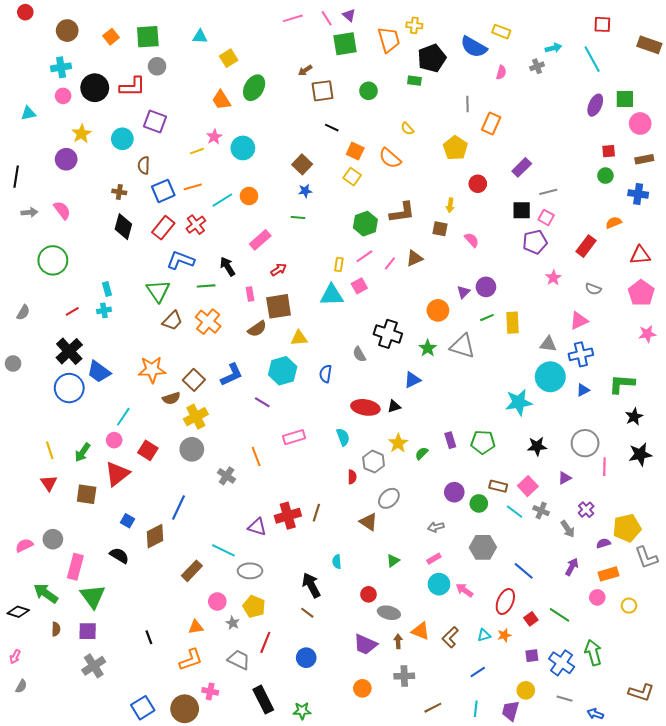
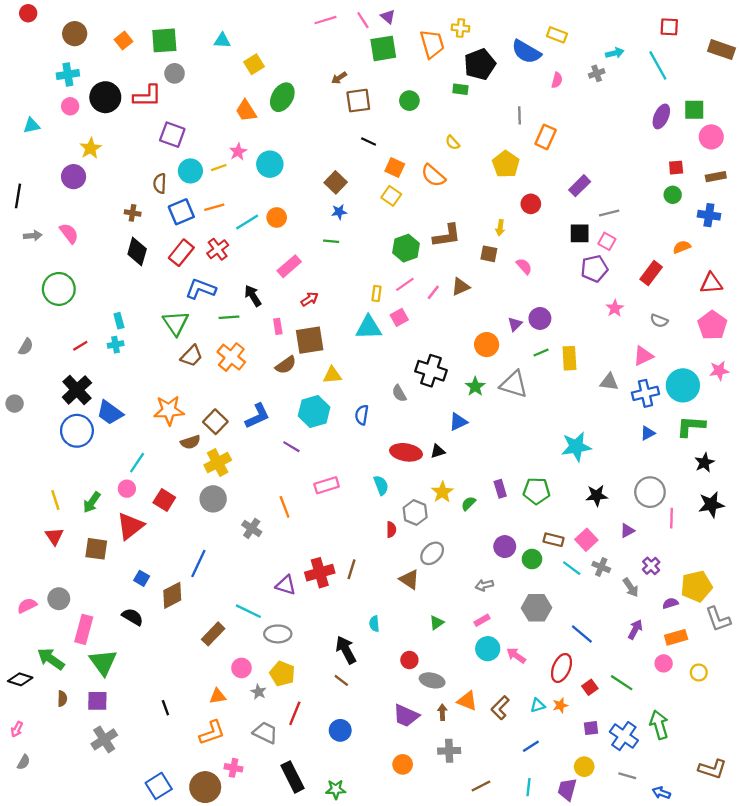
cyan circle: (122, 139) -> (190, 171), moved
cyan circle: (550, 377) -> (683, 385), moved

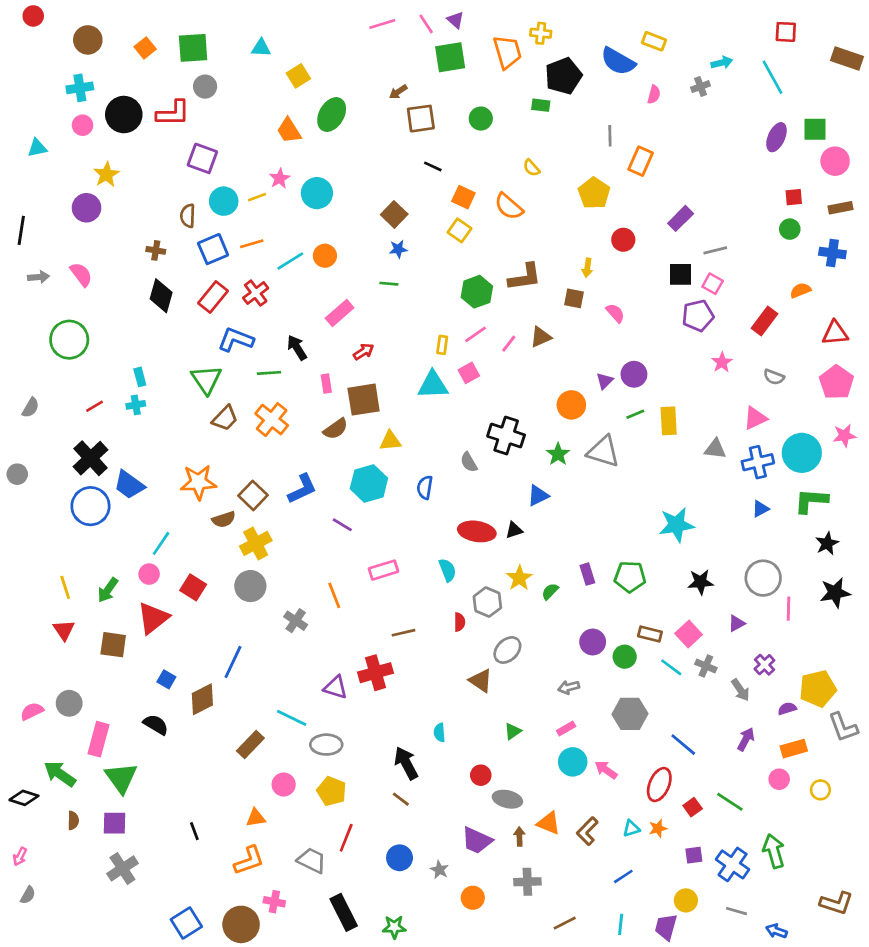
brown line: (352, 569) -> (404, 633), moved, turned 60
gray star: (259, 692) -> (439, 870), moved

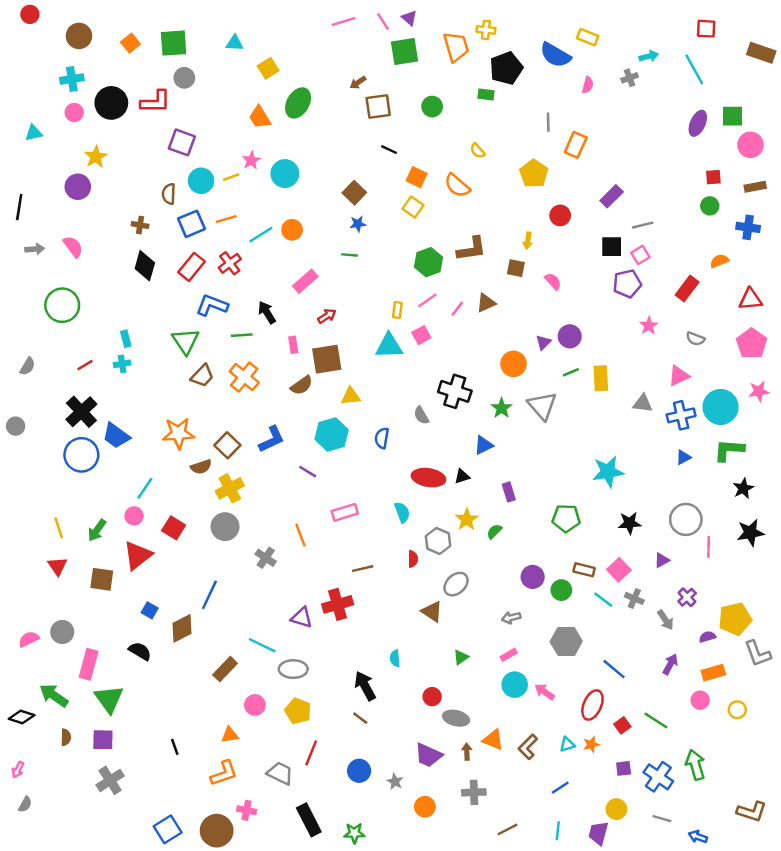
pink square: (713, 284) -> (640, 255), turned 30
gray triangle: (603, 452) -> (542, 406), turned 32
purple rectangle: (587, 574) -> (509, 492), moved

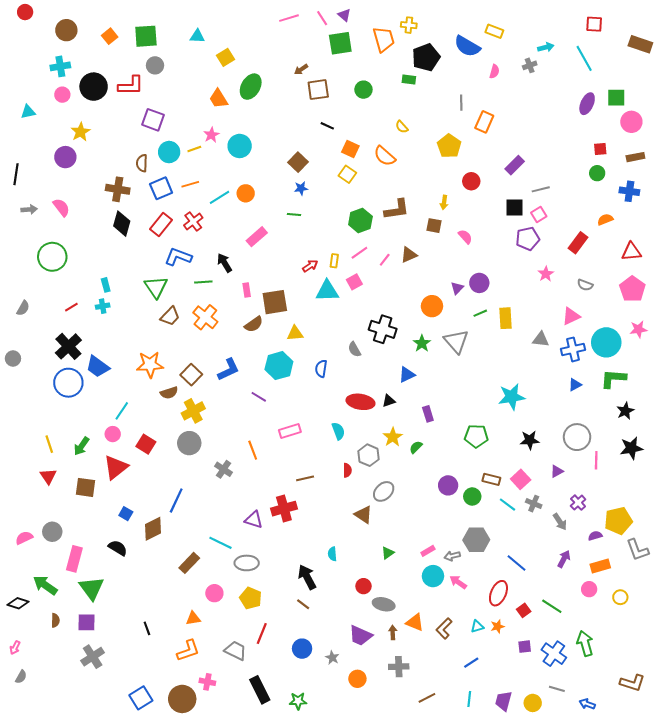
brown cross: (140, 225) -> (118, 189), size x1.6
red arrow: (327, 316) -> (310, 266), moved
gray arrow: (511, 618) -> (452, 556), moved
yellow circle: (616, 809) -> (533, 703), moved

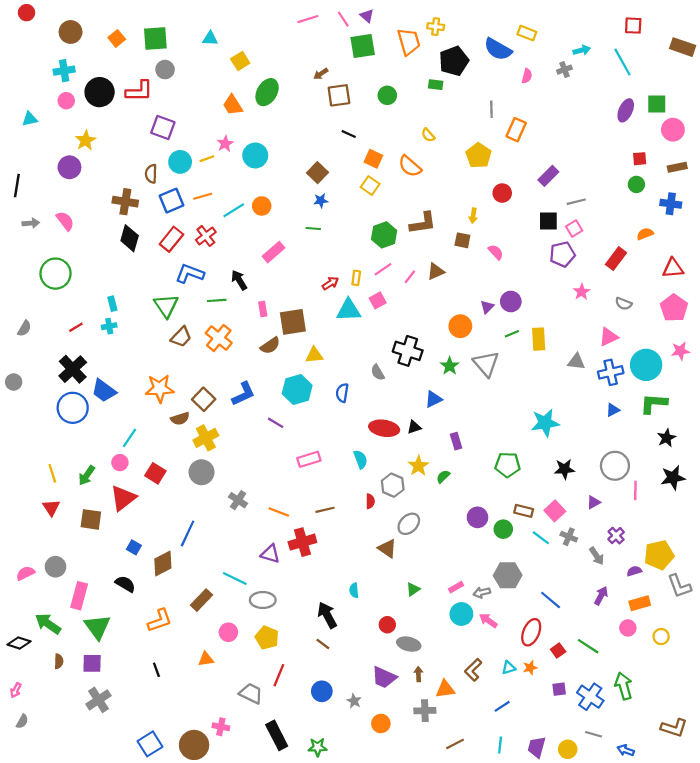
orange line: (253, 450) -> (279, 512), moved, turned -48
orange triangle: (415, 622) -> (445, 689), moved, turned -30
orange L-shape: (188, 651) -> (160, 620), moved

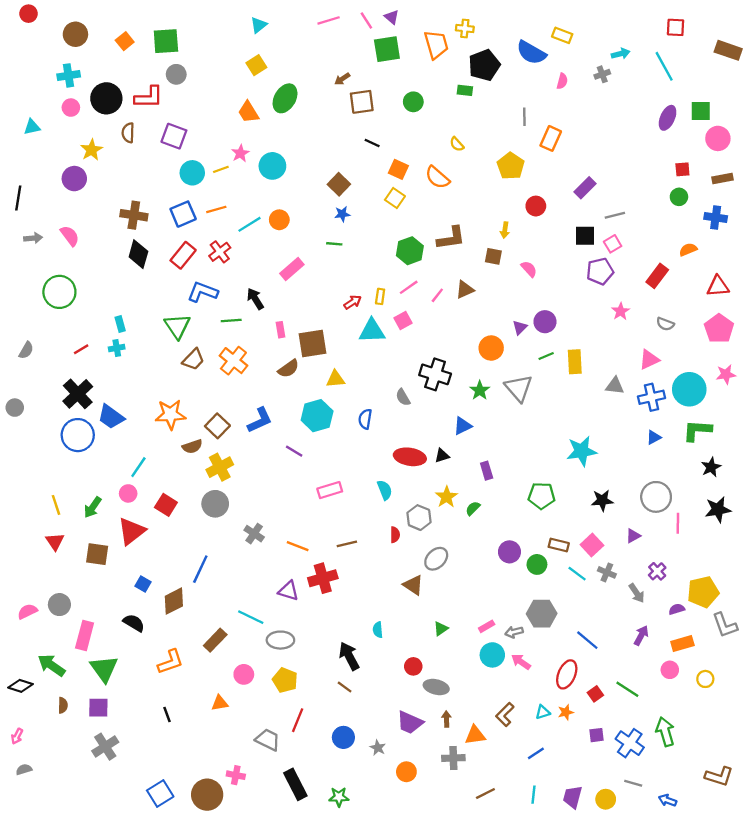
cyan triangle: (210, 38) -> (259, 25), moved, turned -42
brown semicircle: (151, 174) -> (128, 133), moved
gray semicircle: (22, 721) -> (24, 769), turned -136

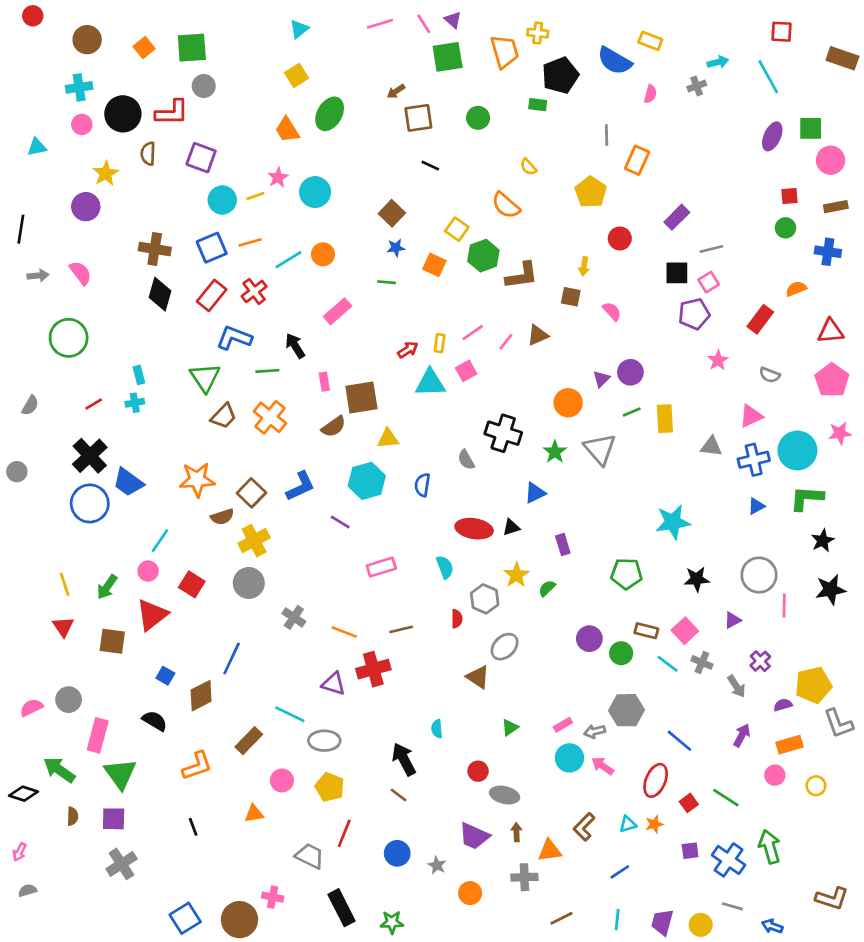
orange square: (398, 169) -> (434, 265), moved
green hexagon: (410, 251) -> (483, 256), moved

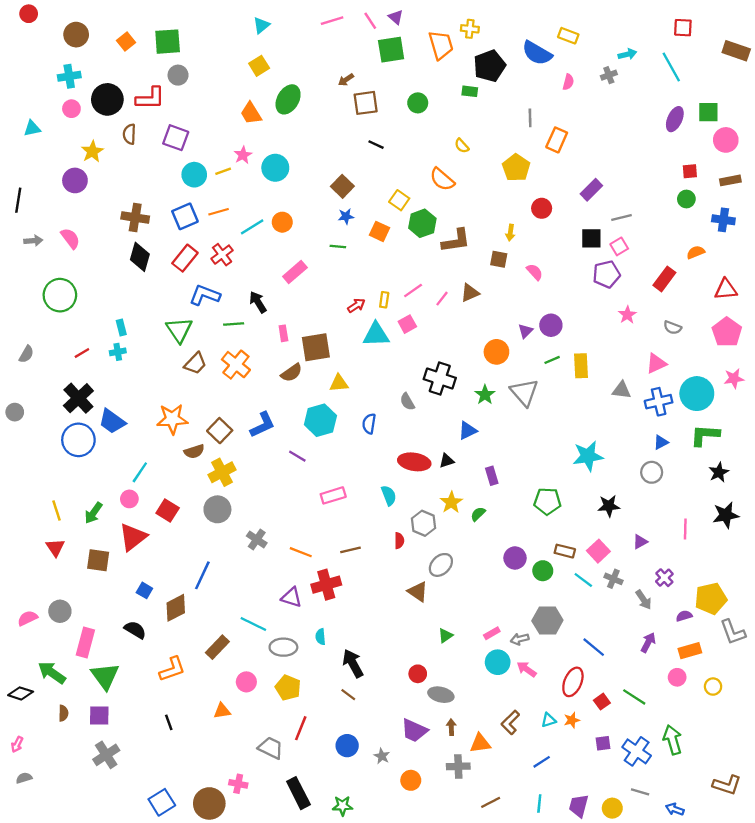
gray circle: (759, 575) -> (652, 472), moved, size x0.7
cyan semicircle: (437, 729) -> (320, 637), moved

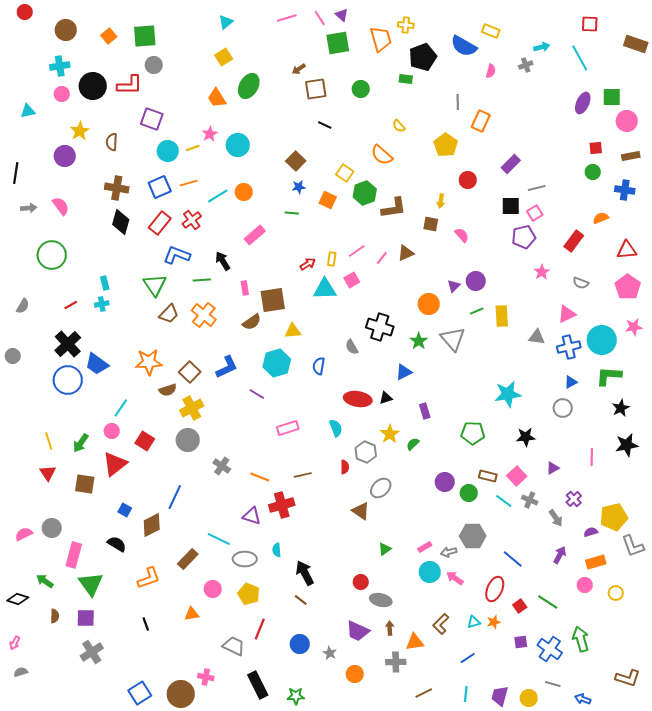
brown semicircle: (129, 134) -> (112, 142), moved
green arrow: (52, 673) -> (45, 581), size x0.7

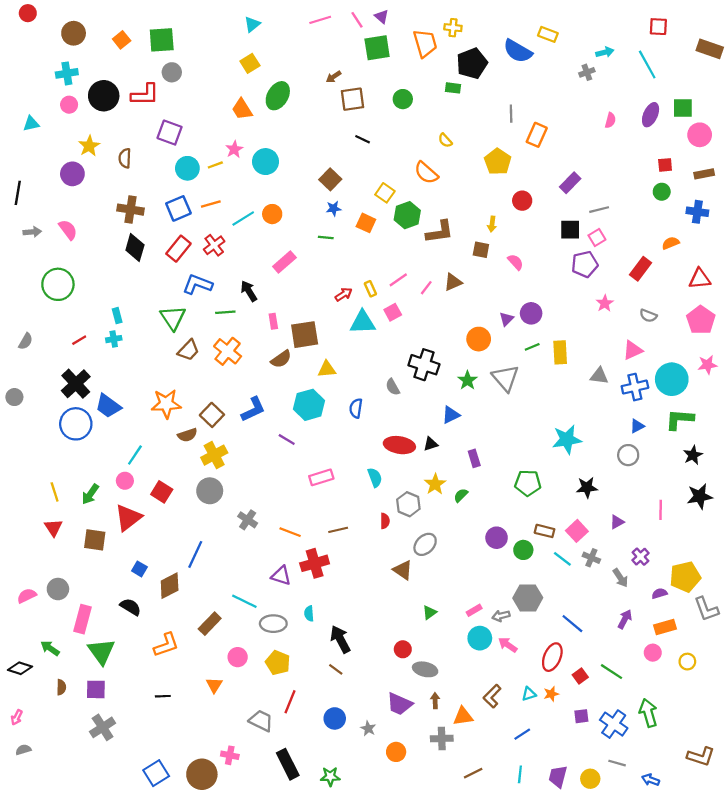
pink semicircle: (491, 71) -> (610, 120), moved
yellow rectangle: (332, 259) -> (370, 289), turned -32
orange triangle: (192, 614) -> (214, 685), turned -49
black line: (146, 624) -> (163, 696), turned -72

